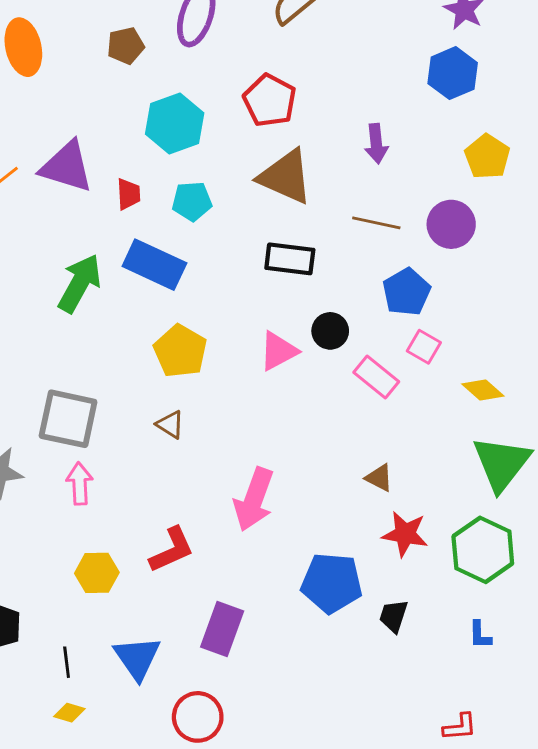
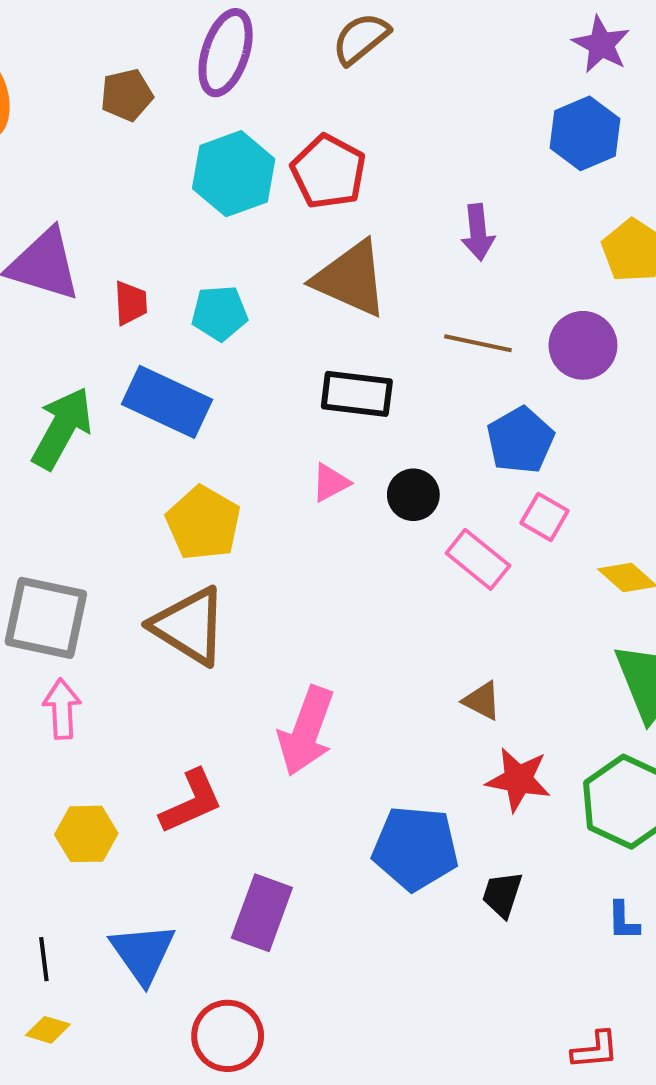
cyan hexagon: (175, 123) -> (234, 174), moved
pink triangle: (278, 351) -> (331, 483), moved, size x0.7
brown triangle: (170, 425) -> (189, 626), size x2.0

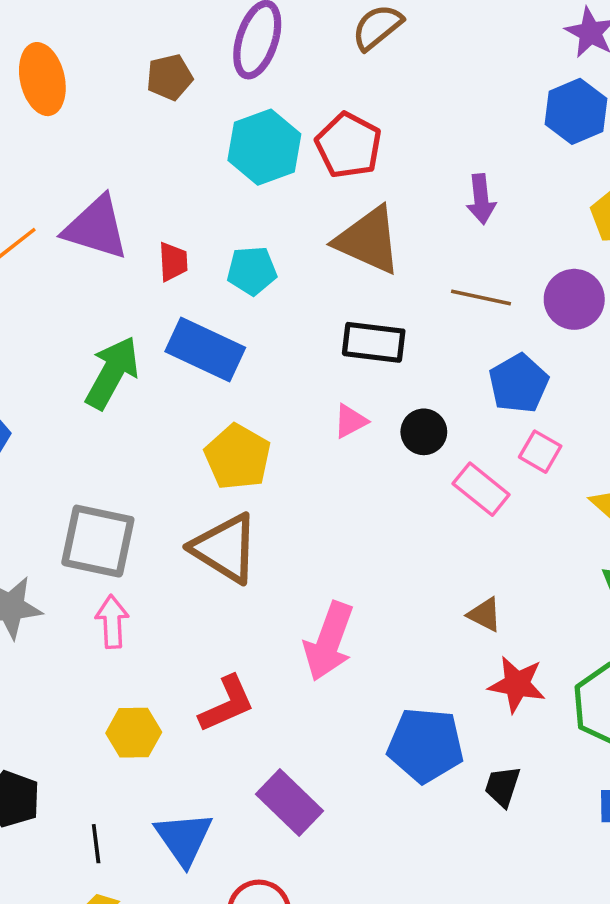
purple rectangle: (262, 913) -> (289, 803), turned -66

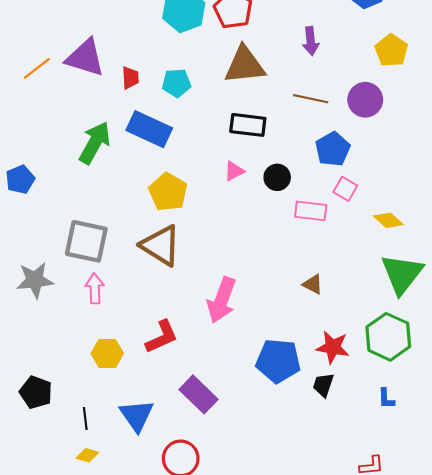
brown triangle: (368, 240) -> (245, 65), turned -30
pink rectangle: (481, 489) -> (311, 211), turned -32
red star: (517, 684) -> (333, 347), moved

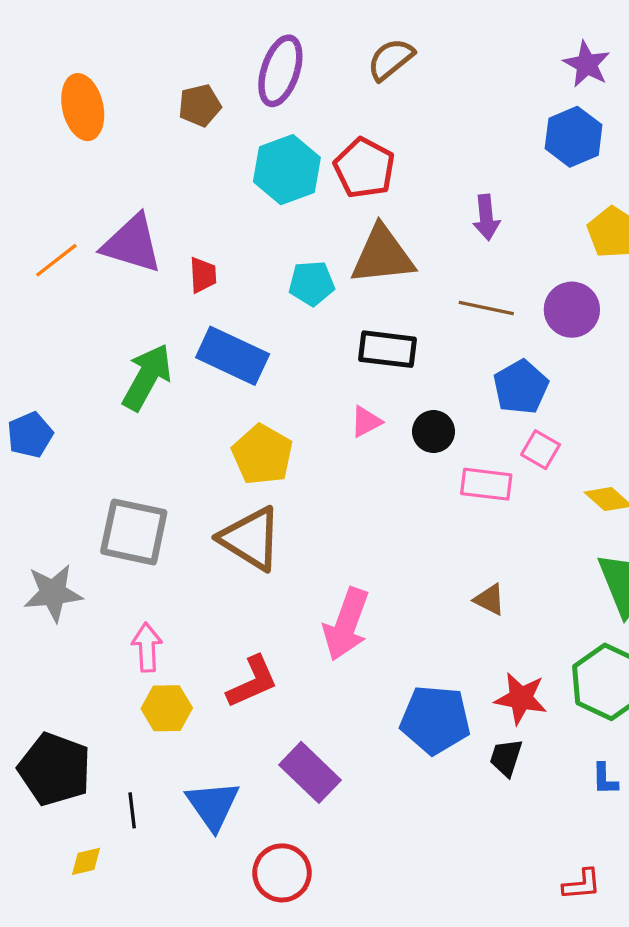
cyan pentagon: (176, 83) -> (312, 283), moved
pink arrow: (95, 289) -> (147, 647), moved
black pentagon: (36, 392) -> (55, 769), size x1.4
yellow diamond: (87, 455) -> (86, 861), moved, turned -30

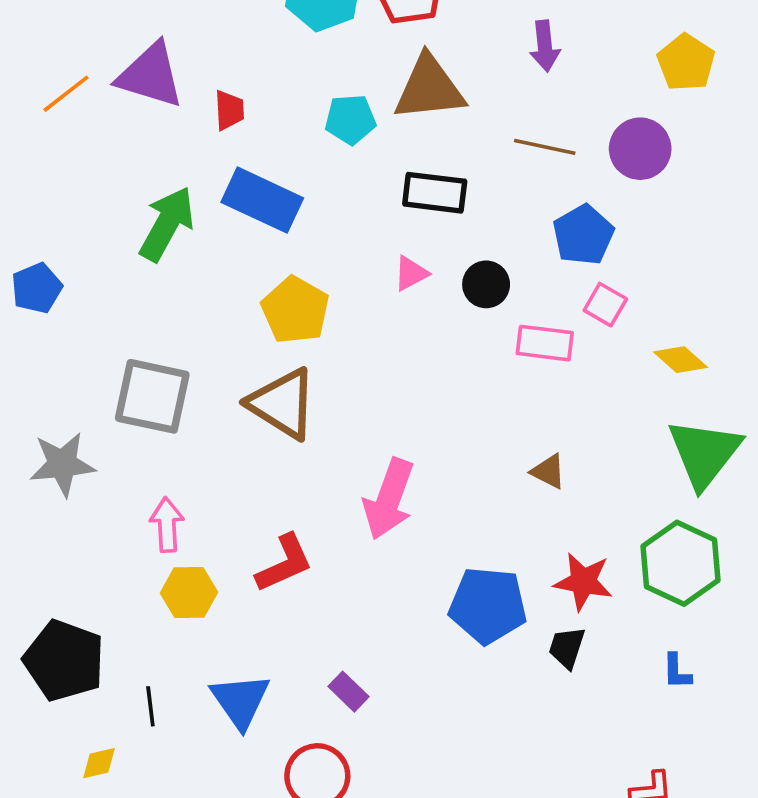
purple rectangle: (310, 772) -> (348, 692), moved, size x0.6

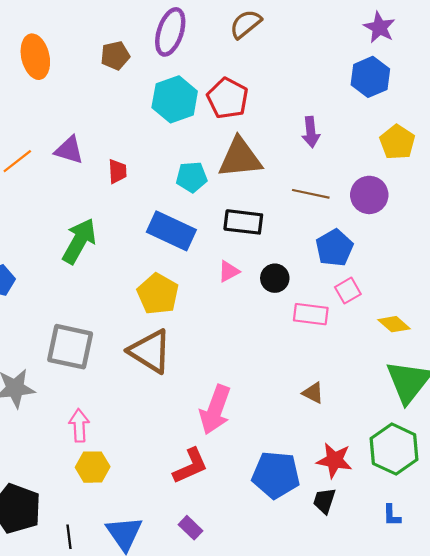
purple triangle: (150, 75) -> (69, 150), size x0.7
blue rectangle: (262, 200) -> (171, 231), moved
pink square: (605, 305) -> (348, 291), turned 30
red L-shape: (284, 563) -> (190, 466), moved

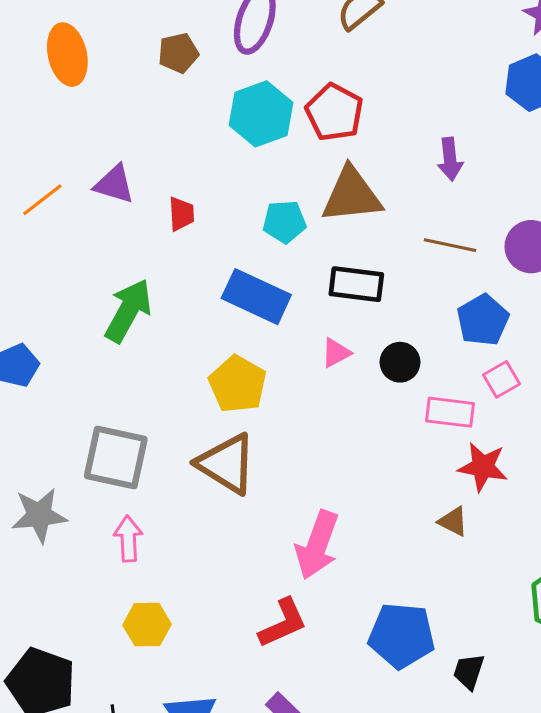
pink arrow: (79, 425) -> (128, 539), moved
red star: (334, 460) -> (483, 467), moved

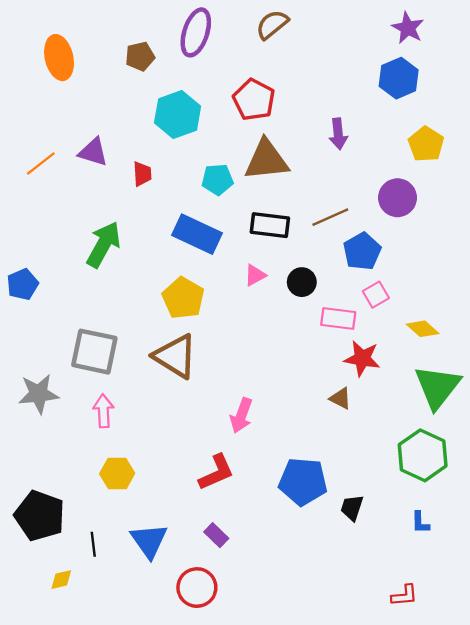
cyan hexagon: (261, 114) -> (178, 115), moved
brown line: (450, 245) -> (330, 217), moved, turned -36
pink arrow: (317, 545) -> (241, 415), size x0.7

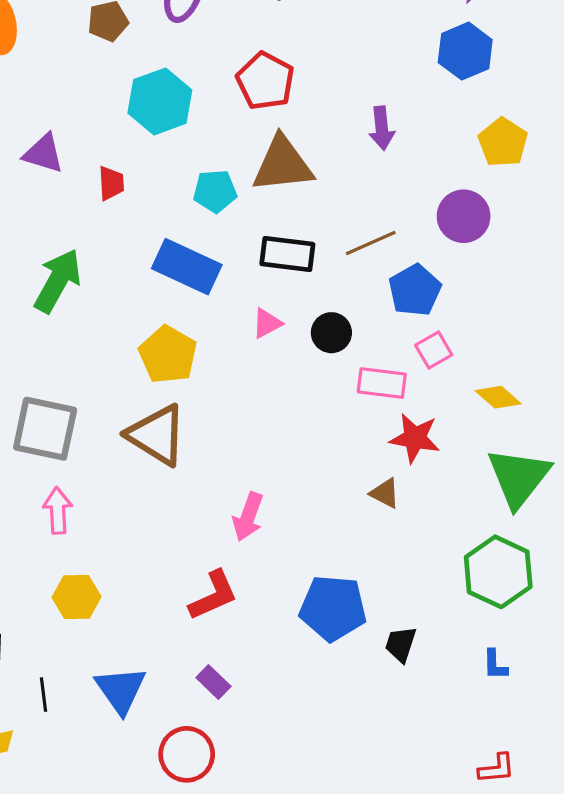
red L-shape: (404, 595) -> (497, 769), moved

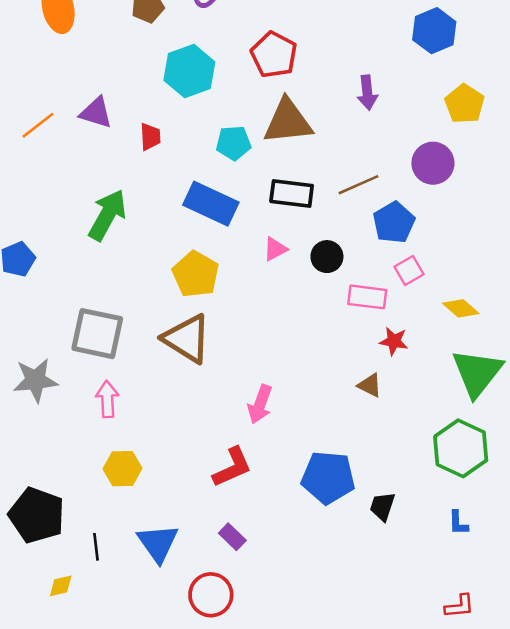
red star: (415, 438) -> (394, 341), size x0.7

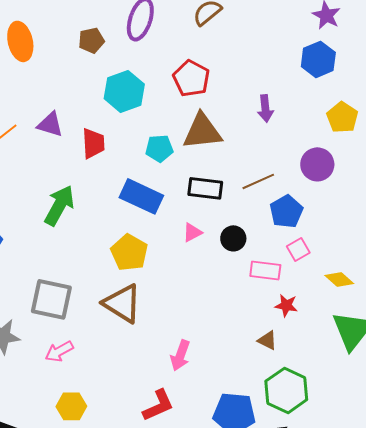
red trapezoid: (150, 137) -> (93, 143), size x1.4
pink arrow: (107, 399) -> (59, 351), turned -116
green hexagon: (461, 448) -> (286, 390), moved

